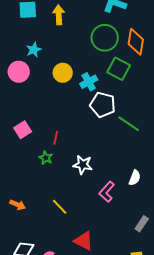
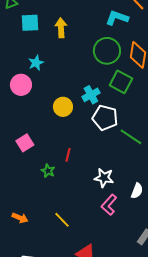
yellow circle: (63, 73) -> (63, 107), moved
red line: (56, 138) -> (68, 155), moved
white star: (83, 165) -> (104, 178), moved

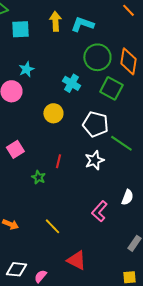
cyan L-shape: (117, 18) -> (82, 24), moved
yellow arrow: (61, 28) -> (55, 21), moved
cyan cross: (91, 95) -> (71, 83), moved, turned -30
white star: (104, 178) -> (94, 160), moved, turned -30

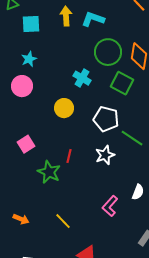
cyan star: (26, 69) -> (29, 59), moved
green star: (38, 177) -> (49, 172), size x1.6

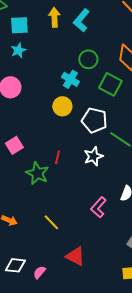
cyan L-shape: (93, 19) -> (81, 20), turned -70
green circle: (108, 52) -> (88, 59), moved, size x0.7
cyan star: (29, 59) -> (18, 50), moved
yellow circle: (64, 108) -> (62, 106), moved

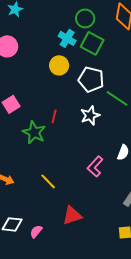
green square: (110, 84) -> (92, 43), moved
red triangle: (75, 256) -> (72, 215), turned -45

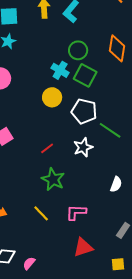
red line: (54, 116) -> (47, 148), turned 40
green star: (34, 132) -> (53, 179), moved
pink L-shape: (95, 166) -> (76, 212), moved, turned 50
red triangle: (72, 215) -> (83, 247), moved

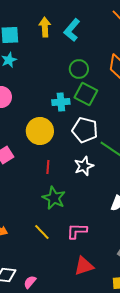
cyan cross: (60, 70) -> (61, 102), moved, turned -36
yellow circle: (52, 97) -> (40, 131), moved, size x1.4
red line: (47, 148) -> (48, 167), turned -48

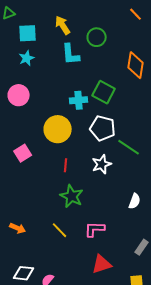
yellow arrow: (45, 27) -> (63, 25), turned -30
cyan L-shape: (72, 30) -> (71, 54), moved, turned -45
green circle: (79, 69) -> (97, 37), moved

